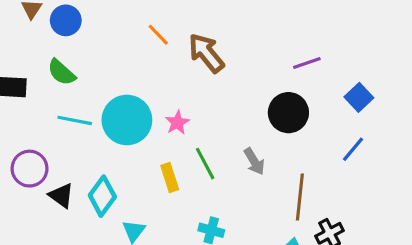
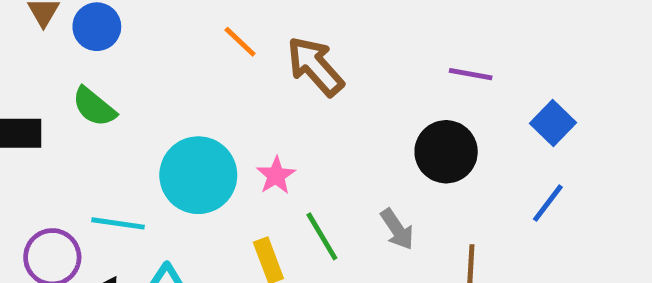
purple line: (307, 63) -> (471, 74), turned 32
cyan line: (75, 120) -> (118, 223), moved

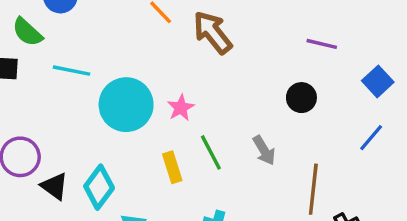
green semicircle: (94, 107) -> (27, 32), moved
black circle: (446, 152) -> (301, 98), size x0.7
cyan line: (118, 223) -> (71, 71), moved

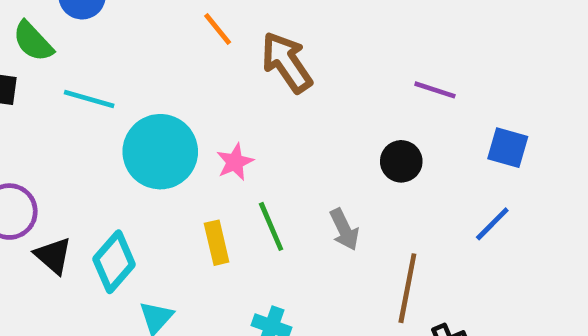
blue square: (378, 81) -> (508, 148), turned -36

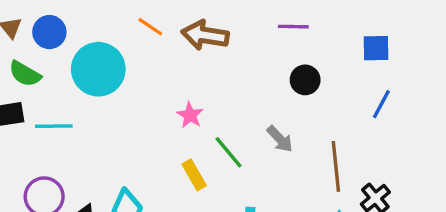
brown arrow: (287, 62) -> (205, 35), turned -30
purple line: (435, 90) -> (293, 27), moved
cyan line: (89, 99) -> (54, 126), moved
cyan circle: (160, 152) -> (98, 69), moved

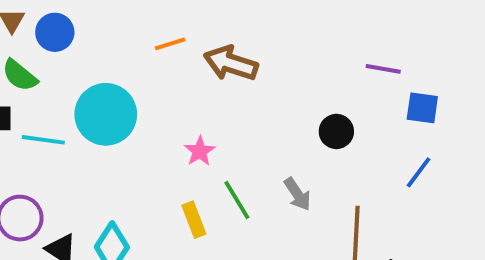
orange line: (150, 27) -> (170, 44), turned -60
purple line: (293, 27) -> (383, 69), moved
cyan circle: (98, 69) -> (106, 114), moved

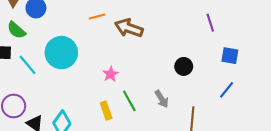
purple line: (383, 69) -> (210, 23), moved, turned 60
cyan line: (43, 140) -> (28, 65), turned 40

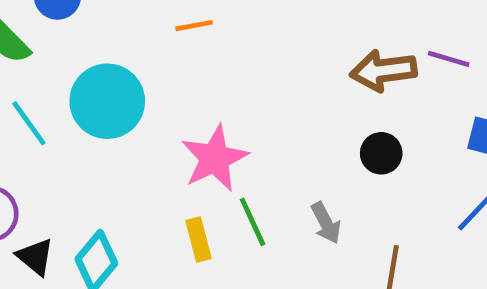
purple line: (210, 23) -> (449, 59), turned -60
brown arrow: (129, 28) -> (383, 71), moved, turned -32
pink star: (111, 74) -> (215, 158), size x1.8

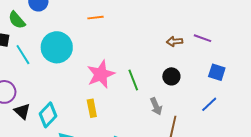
brown arrow: (383, 71) -> (174, 41), size x0.6
green line: (253, 222) -> (133, 80), moved
gray arrow: (326, 223) -> (156, 106), moved

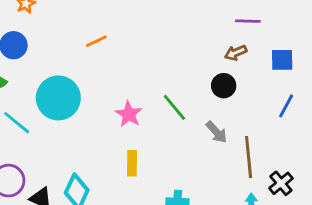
brown arrow: (174, 41) -> (236, 53), moved
pink star: (101, 74) -> (129, 114), size x0.7
yellow rectangle: (92, 108) -> (132, 163), turned 30

